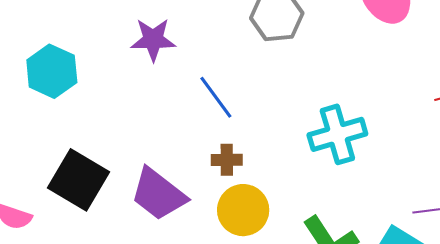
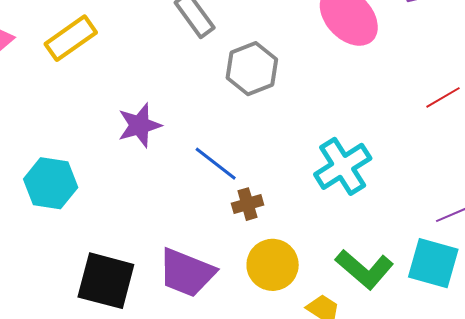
brown cross: (227, 160) -> (247, 204), moved

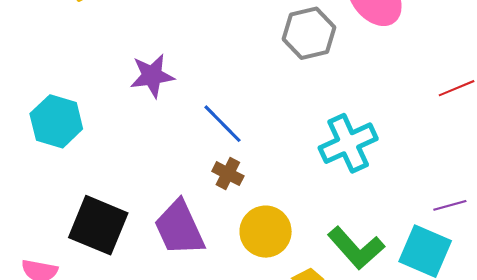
gray hexagon: (252, 69) -> (309, 33), moved
brown cross: (247, 204) -> (228, 174), moved, turned 36
purple trapezoid: (187, 273) -> (179, 228), turned 36

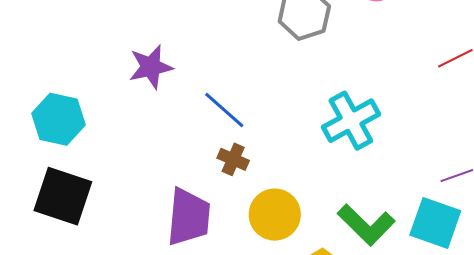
black square: (98, 225) -> (63, 196), moved
purple trapezoid: (179, 228) -> (189, 217), turned -146

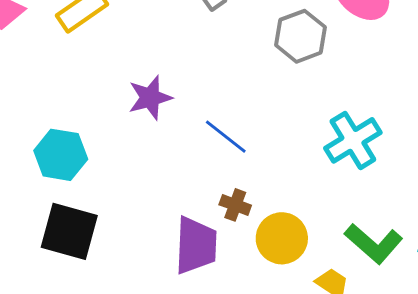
brown cross: (233, 159) -> (235, 205), moved

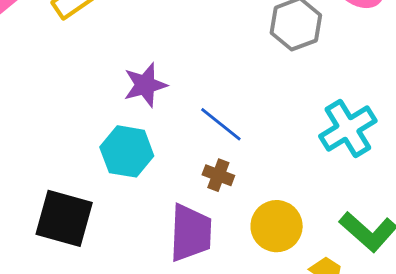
cyan hexagon: (61, 155) -> (127, 151), moved
brown cross: (235, 205) -> (218, 175), moved

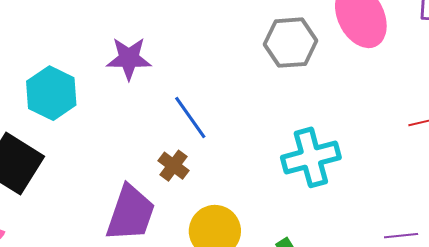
cyan hexagon: (127, 151) -> (51, 93), moved

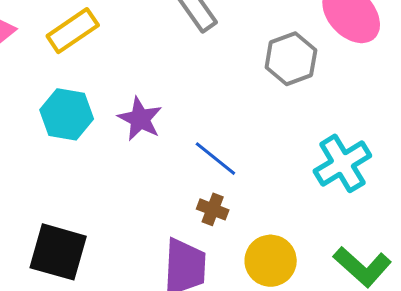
purple star: (129, 58) -> (140, 119), turned -30
cyan hexagon: (51, 93) -> (67, 114), moved

